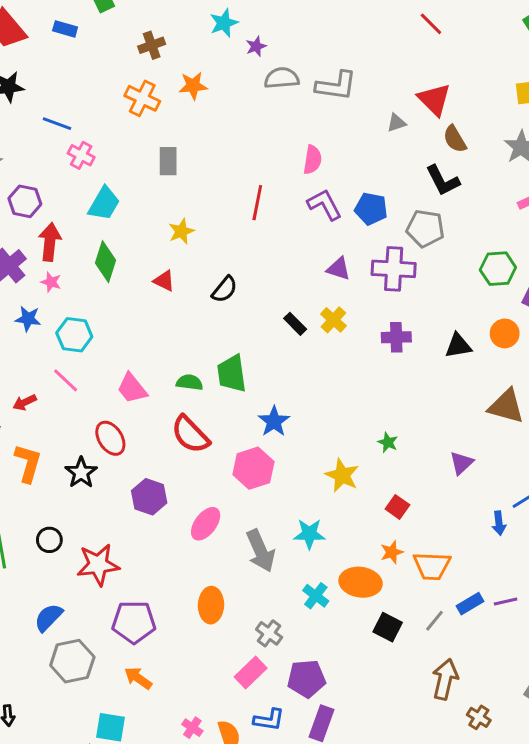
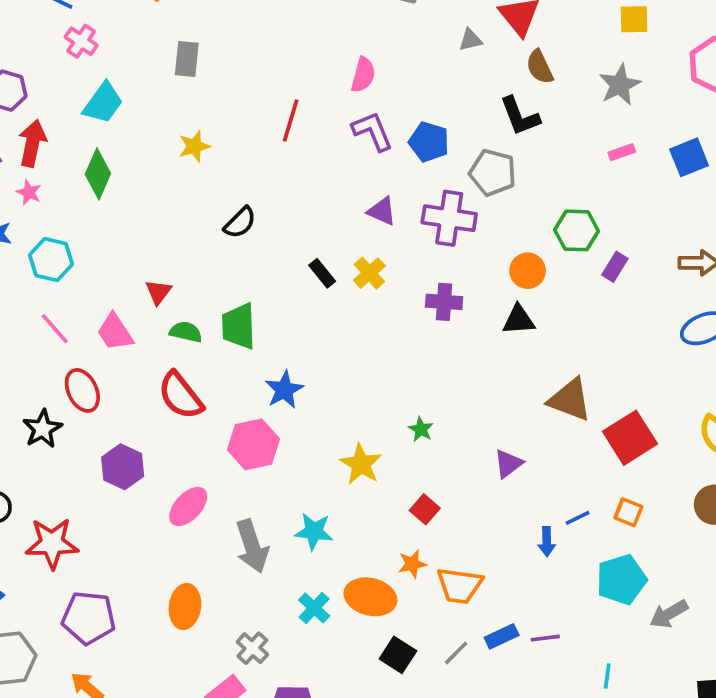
red triangle: (164, 281) -> (158, 292), moved, turned 35
orange circle: (505, 333) -> (528, 271), moved
pink line: (66, 380) -> (55, 329), moved

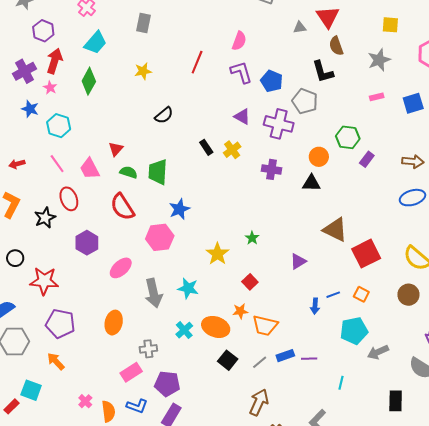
gray cross: (252, 648) -> (148, 349), turned 36

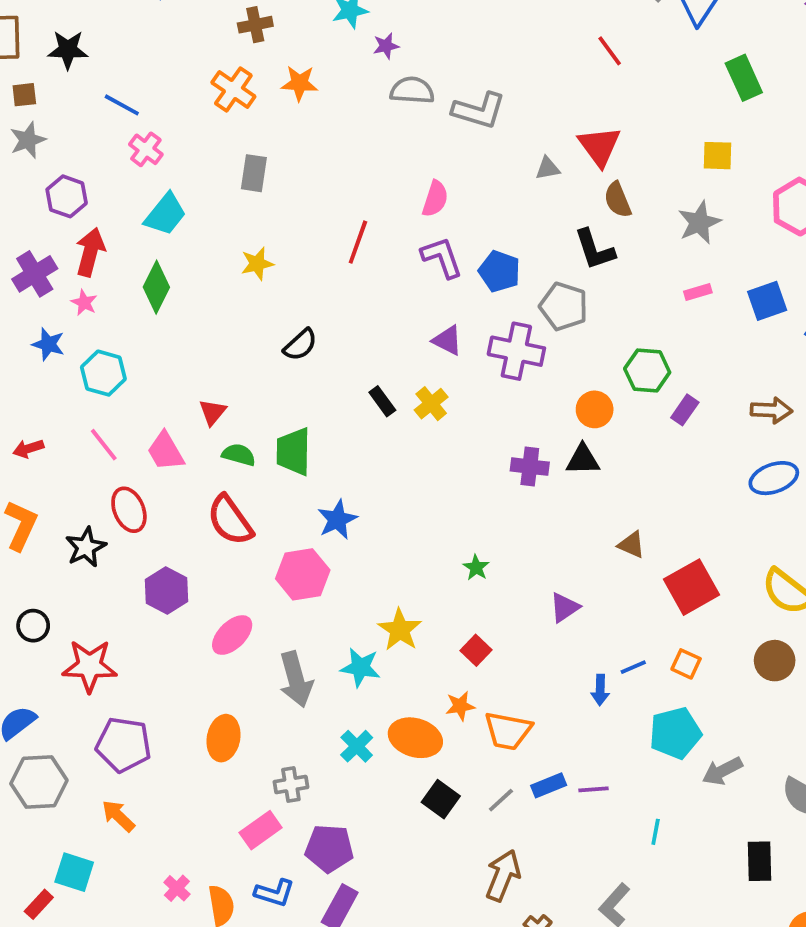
purple cross: (271, 169) -> (530, 467), moved
brown triangle: (335, 230) -> (631, 545), size x0.6
yellow star: (217, 254) -> (400, 630), moved

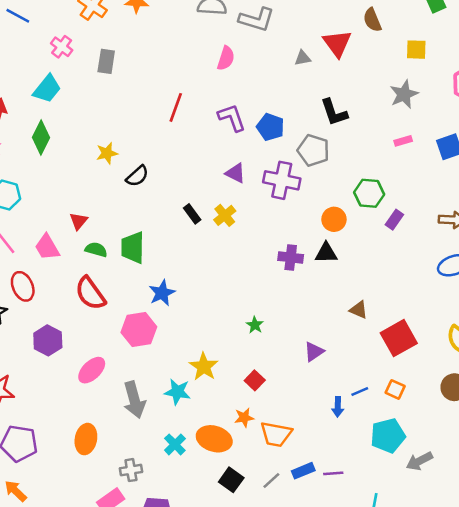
pink cross: (146, 149) -> (62, 47), moved
pink semicircle: (435, 199) -> (226, 58), moved
brown semicircle: (618, 200) -> (372, 20), moved
yellow star: (257, 264) -> (107, 153), moved

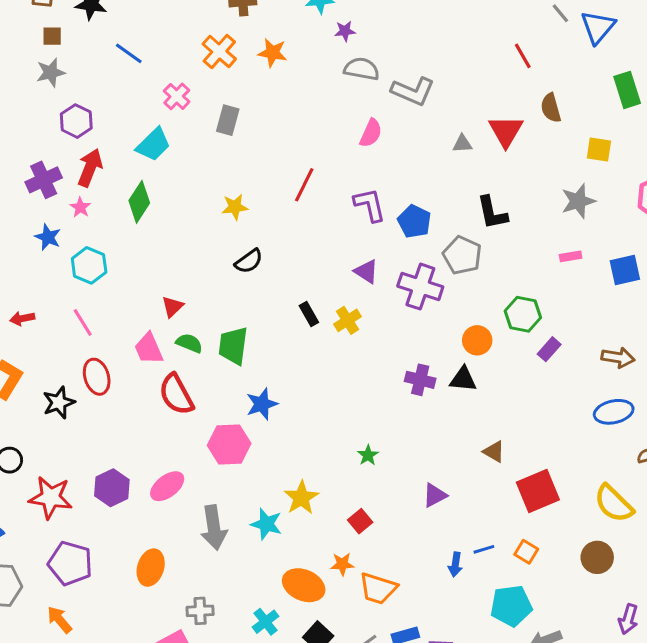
yellow star: (107, 153) -> (235, 207), moved
pink trapezoid: (47, 247) -> (149, 349), moved
purple hexagon: (48, 340) -> (112, 488), moved
cyan cross: (175, 444) -> (265, 622), moved

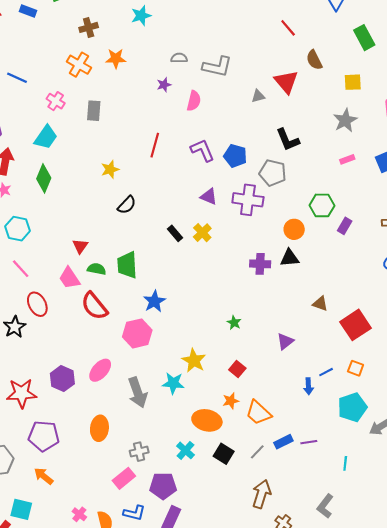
purple star: (345, 31) -> (164, 85), moved
gray semicircle: (362, 69) -> (179, 58), size x0.7
orange trapezoid: (378, 588) -> (258, 413), turned 36

